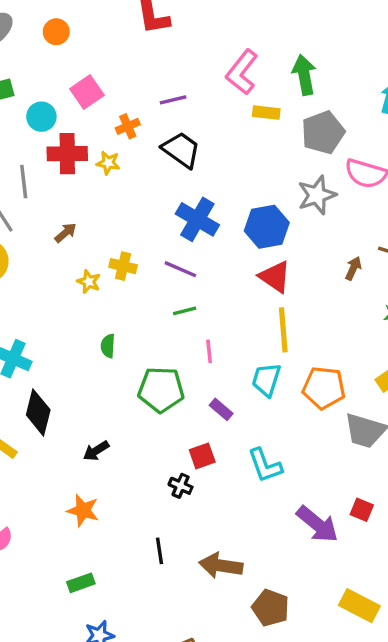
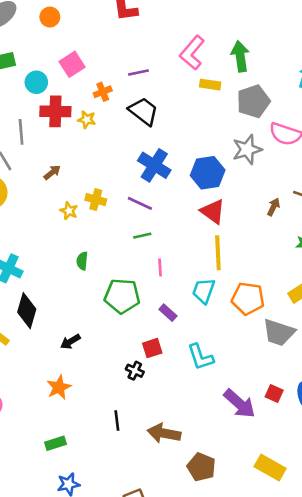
orange star: (83, 510) -> (59, 387), turned 30

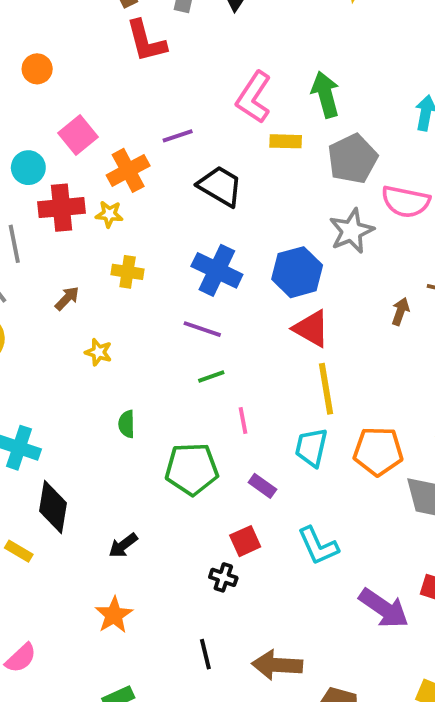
orange cross: (103, 92) -> (128, 170), size x1.5
black trapezoid: (143, 111) -> (220, 186), moved
yellow cross: (96, 200) -> (128, 272), moved

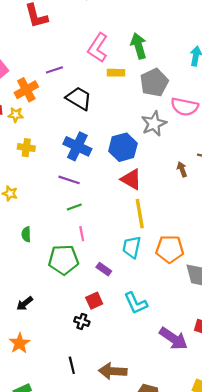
brown arrow: (400, 311) -> (182, 169), turned -40
pink line: (243, 421) -> (82, 234), moved

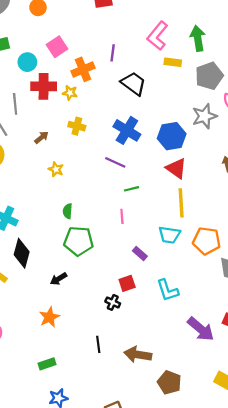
purple line: (54, 70) -> (113, 53), turned -70
green line: (74, 207) -> (132, 189), moved
cyan trapezoid: (132, 247) -> (169, 235), turned -100
green pentagon: (63, 260) -> (79, 241), moved

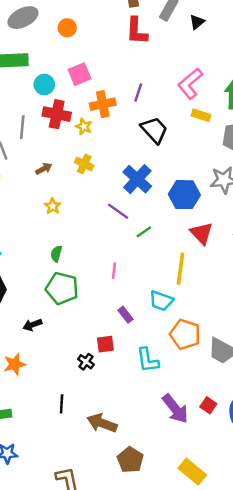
red triangle: (176, 168) -> (201, 233), moved
green line: (132, 189) -> (144, 232), moved, turned -32
orange pentagon: (207, 241) -> (185, 334), moved

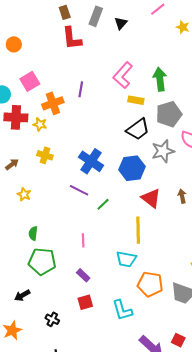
black trapezoid: (154, 130) -> (138, 129), moved, turned 105
purple rectangle: (125, 315) -> (83, 275), moved
black cross: (86, 362) -> (52, 319), moved

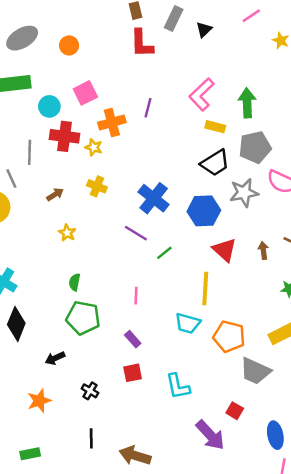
orange pentagon: (150, 284) -> (229, 337), moved
red square: (178, 340) -> (235, 411), moved

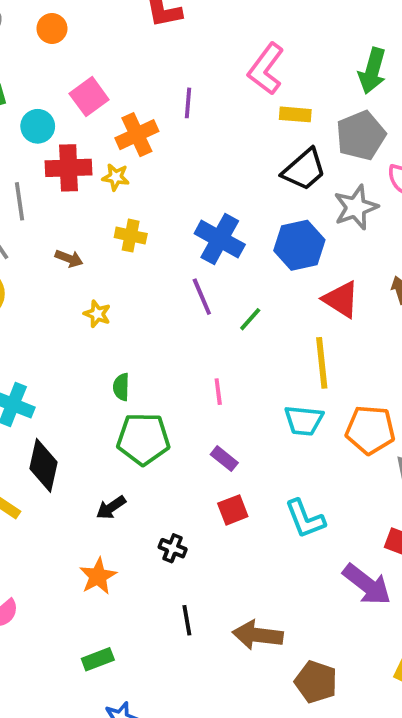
green arrow: (247, 103) -> (372, 71), moved, turned -152
brown arrow: (55, 194) -> (69, 259), turned 63
purple line: (136, 233) -> (202, 297), turned 45

